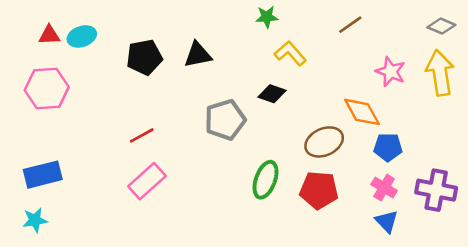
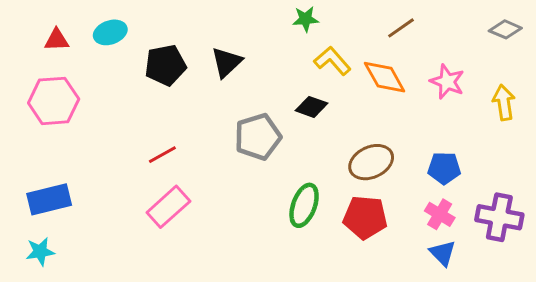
cyan ellipse: (82, 36) -> (110, 32), moved
black triangle: (198, 55) -> (227, 62), turned -32
yellow arrow: (440, 73) -> (504, 102), moved, size x0.7
orange diamond: (362, 112) -> (385, 77), moved

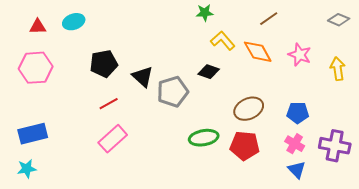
black triangle: (227, 62) -> (143, 77), moved, turned -35
black pentagon: (165, 65) -> (104, 64), moved
green ellipse: (304, 205) -> (204, 138), turned 60

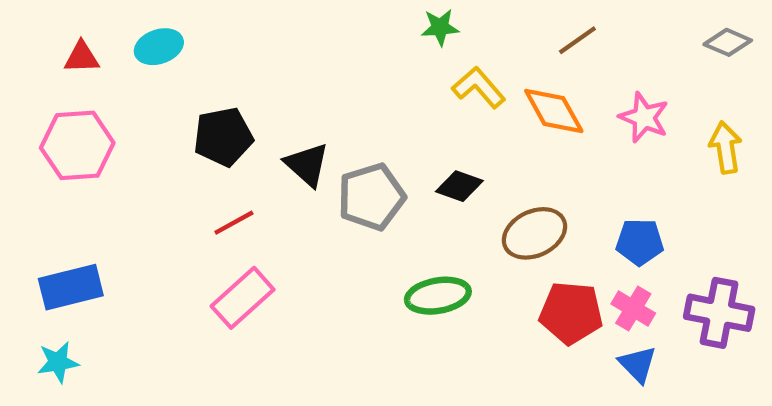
black diamond: (209, 72) -> (459, 186), moved
red pentagon: (245, 146) -> (571, 313), moved

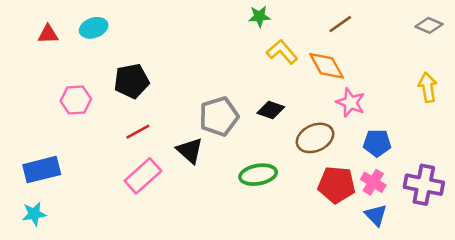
pink star: (644, 117) -> (350, 102), moved
pink hexagon: (77, 145) -> (76, 100), moved, size x0.7
black triangle: (307, 165) -> (190, 151), moved

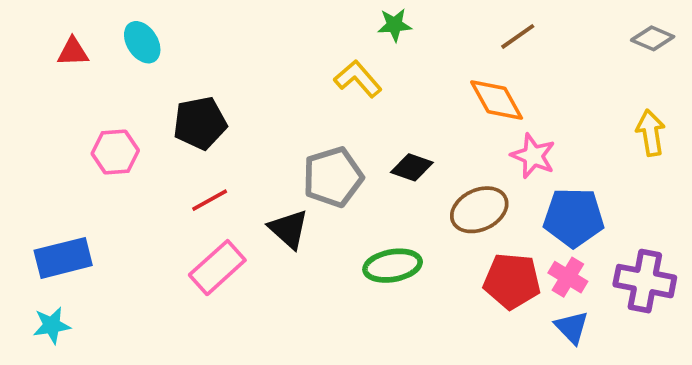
cyan ellipse: (94, 28) -> (142, 42), turned 76
yellow L-shape: (282, 52) -> (358, 79), moved
blue pentagon: (377, 143) -> (574, 217), size x1.4

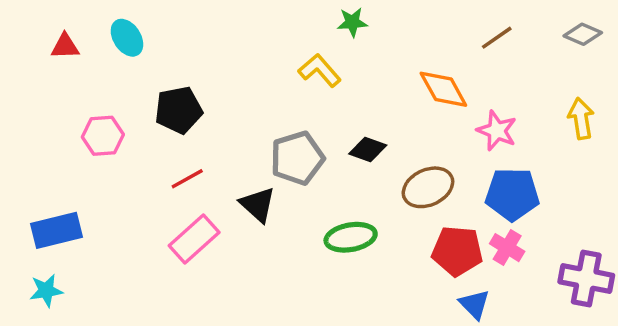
brown line: (518, 36) -> (497, 38), moved
pink star: (533, 156) -> (497, 131), moved
purple cross: (645, 281) -> (586, 279), moved
blue triangle: (572, 327) -> (474, 304), moved

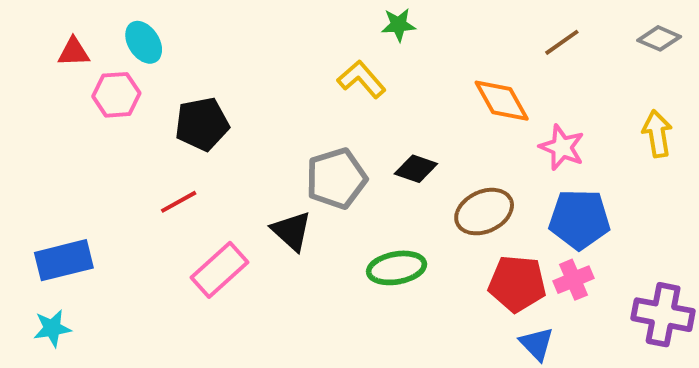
pink hexagon: (103, 136) -> (116, 95), moved
red line: (187, 179) -> (179, 202), moved
pink cross: (507, 248) -> (574, 280), turned 36

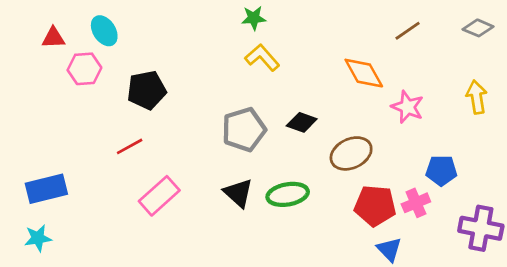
green star: (398, 25) -> (254, 18), moved
blue pentagon: (579, 219) -> (441, 170), moved, size x0.7
black triangle: (291, 231) -> (238, 193), moved

